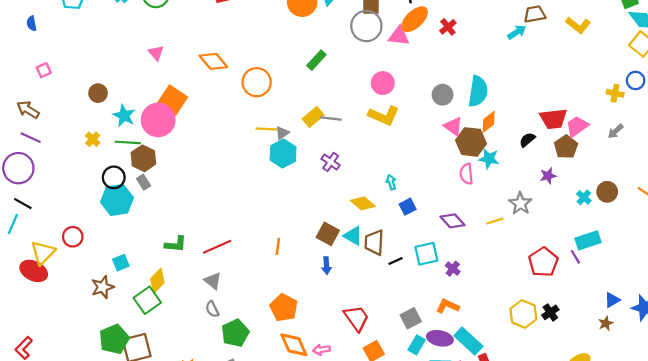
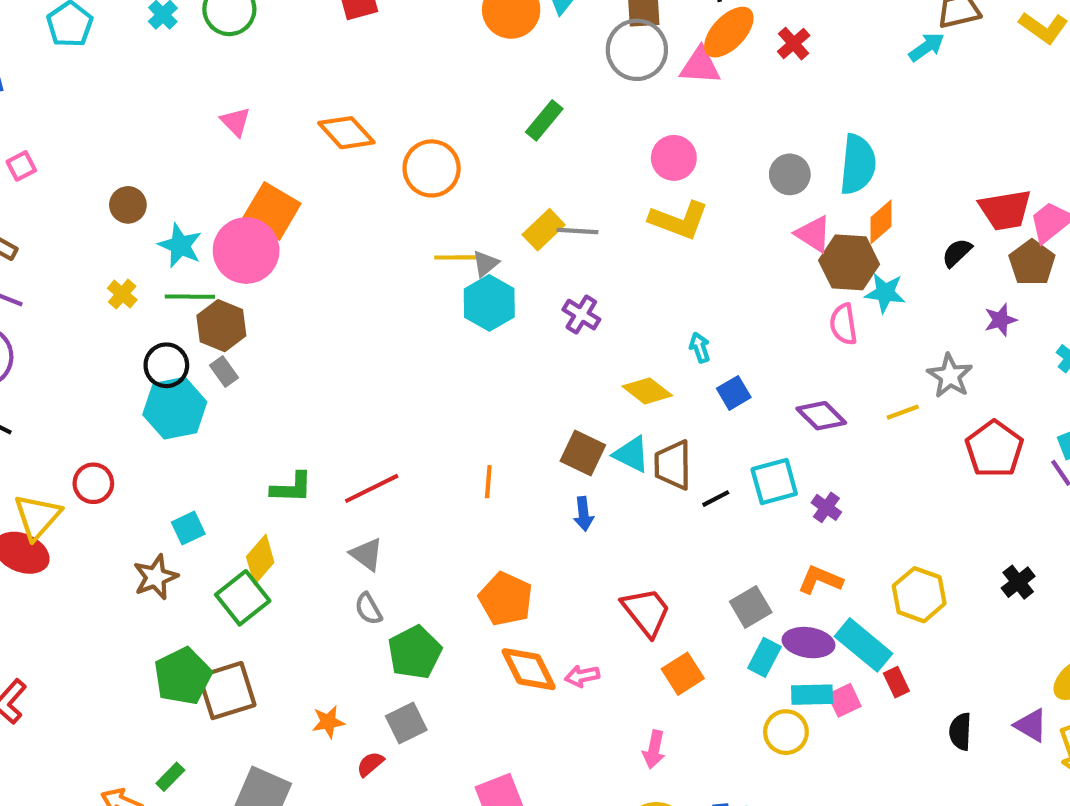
red pentagon: (543, 262) -> (994, 449), moved
yellow hexagon: (523, 314) -> (919, 595), moved

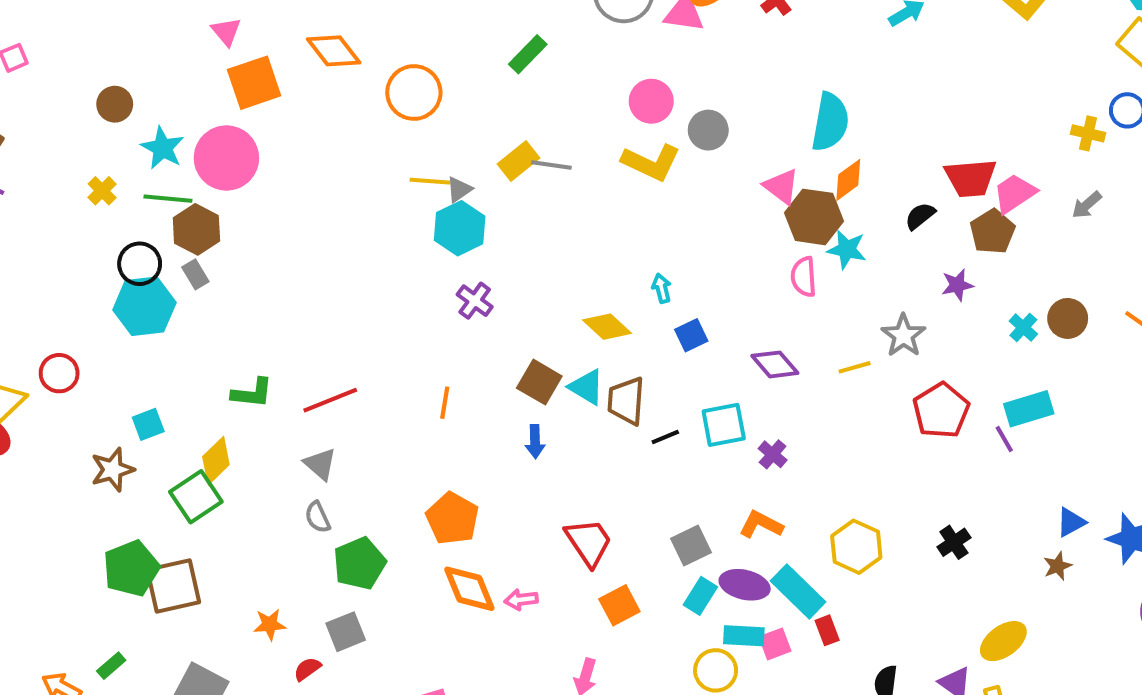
gray circle: (790, 174) -> (708, 130), moved
orange square: (272, 211) -> (254, 83), moved, turned 36
purple cross: (581, 315) -> (475, 301), moved

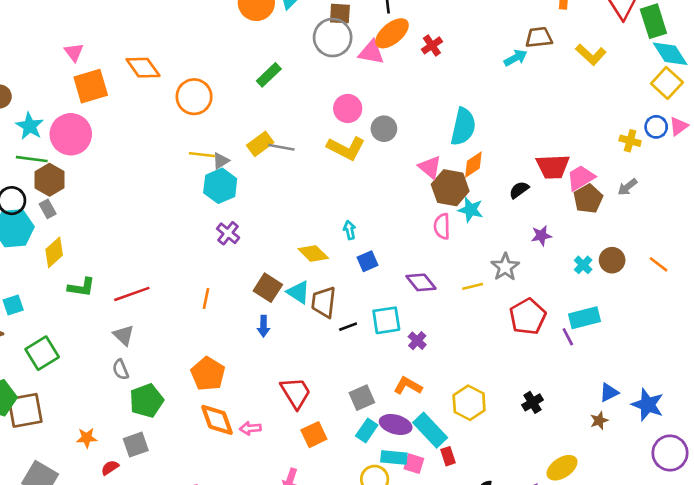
brown pentagon: (992, 232) -> (588, 199), moved
yellow diamond: (216, 461) -> (54, 252), moved
pink square: (775, 644) -> (414, 464), turned 36

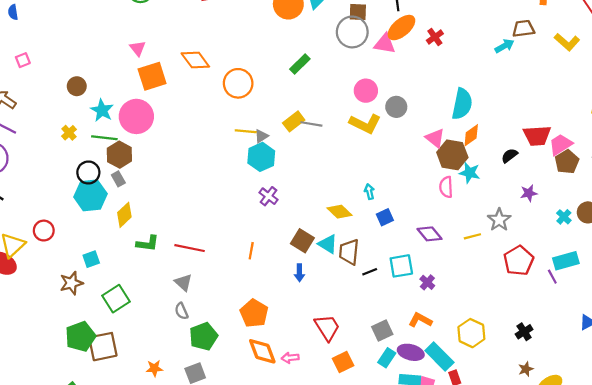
red line: (132, 294) -> (190, 248), turned 32
brown star: (599, 420) -> (526, 369), moved

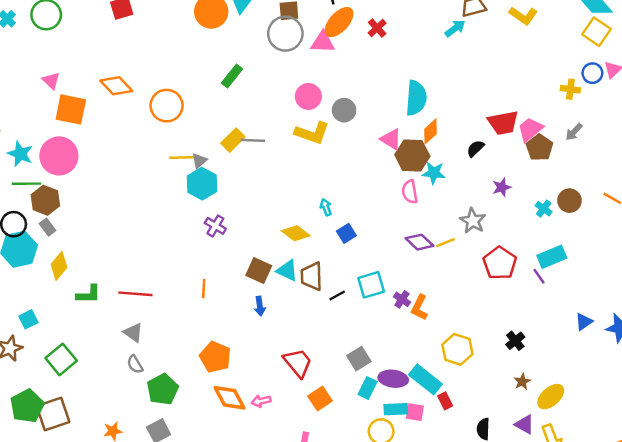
orange square: (152, 76) -> (71, 109), turned 36
purple diamond: (430, 234) -> (420, 242), moved
orange L-shape: (420, 320) -> (419, 308), moved, turned -85

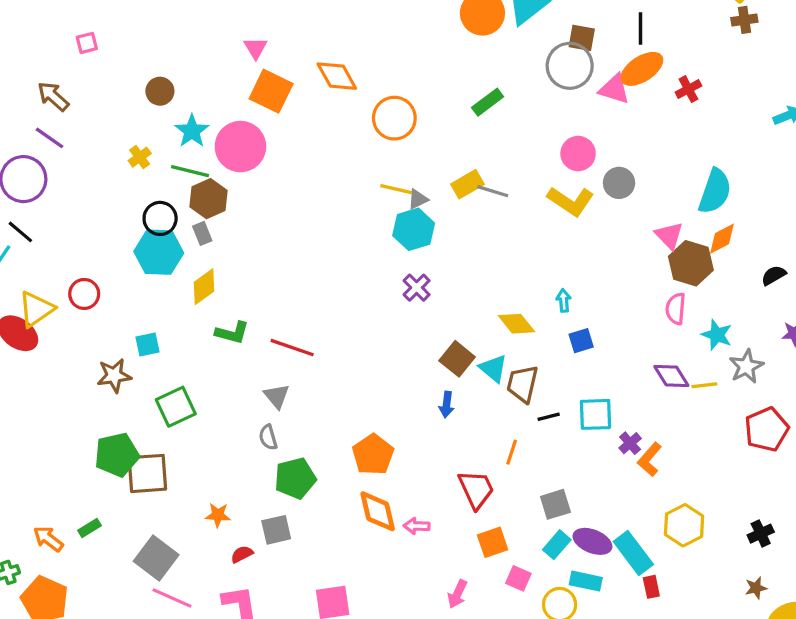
cyan star: (434, 173) -> (717, 335), moved
orange line: (204, 288) -> (512, 452), moved
pink square: (415, 412) -> (518, 578), moved

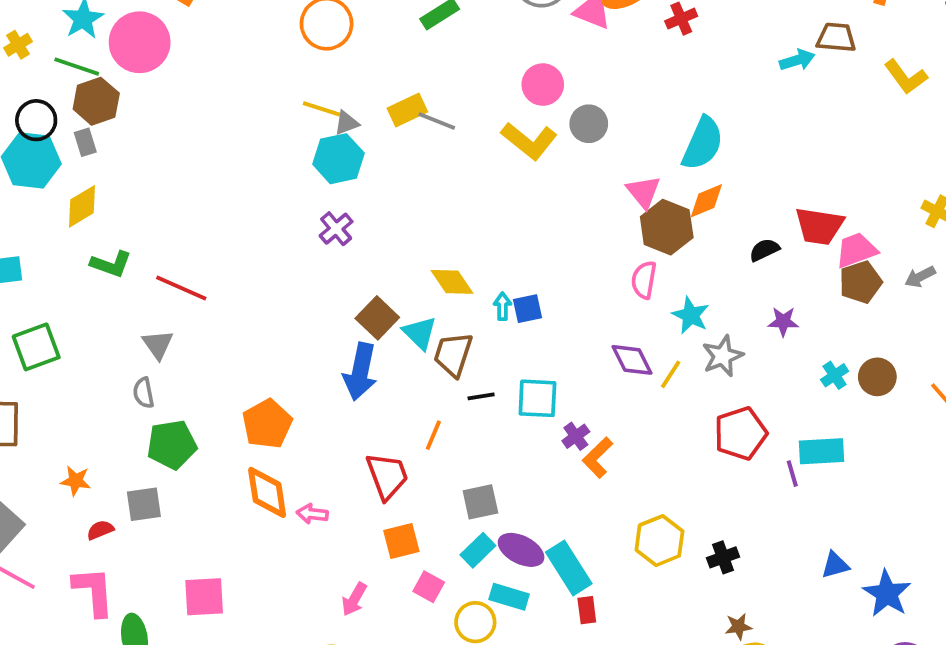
cyan arrow: (564, 300) -> (503, 306), moved
yellow line: (704, 385) -> (671, 374), turned -55
blue arrow: (447, 405) -> (360, 372), size x1.8
yellow hexagon: (684, 525) -> (659, 541), moved
brown star: (756, 588) -> (738, 627), moved

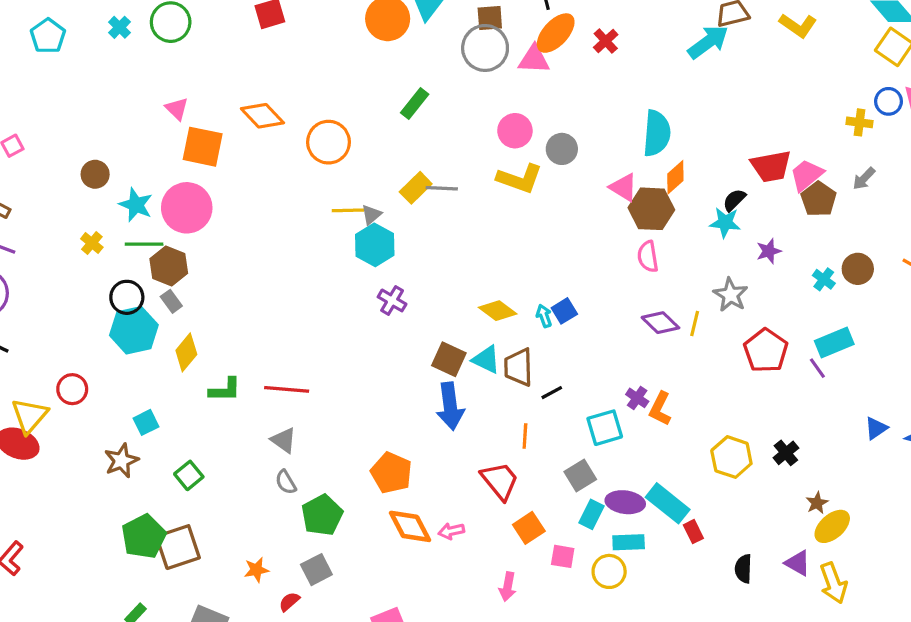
cyan arrow: (797, 60) -> (708, 42), size x1.5
cyan star: (691, 315) -> (725, 223), moved
green square: (36, 347) -> (189, 475), size x0.7
cyan square: (537, 398) -> (605, 428), moved

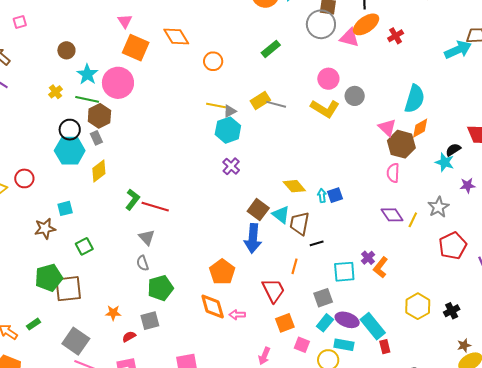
orange circle: (328, 142) -> (213, 61), size x0.7
green L-shape: (225, 390) -> (133, 200), moved, turned -65
orange pentagon: (391, 473) -> (222, 272), moved

